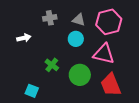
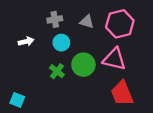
cyan circle: (76, 39) -> (61, 43), moved
green circle: (80, 75) -> (83, 65), moved
cyan square: (32, 91) -> (17, 100), moved

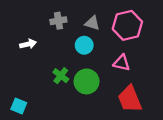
cyan circle: (61, 43) -> (84, 45), moved
pink triangle: (114, 59) -> (122, 63), size x0.7
green circle: (83, 65) -> (87, 81), moved

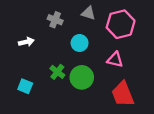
gray cross: (58, 21) -> (55, 20), turned 32
gray triangle: (92, 23) -> (88, 13), moved
cyan square: (19, 106) -> (25, 86), moved

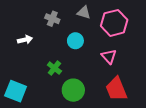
pink triangle: (115, 60) -> (109, 56), turned 35
green circle: (82, 77) -> (73, 90), moved
cyan square: (25, 86) -> (16, 91), moved, size x1.5

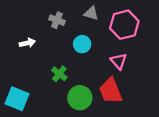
red trapezoid: (116, 89) -> (111, 91), moved

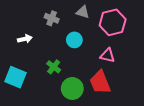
pink triangle: (119, 61) -> (107, 55), turned -35
cyan square: (17, 99) -> (15, 77), moved

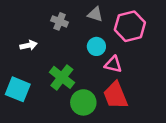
cyan circle: (74, 40) -> (96, 46), moved
pink triangle: (107, 55) -> (113, 64), moved
green cross: (54, 67) -> (62, 77), size x1.5

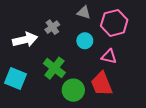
gray cross: (60, 21) -> (52, 27), moved, turned 32
white arrow: (29, 45) -> (25, 40), size x1.6
pink triangle: (113, 64) -> (109, 56), moved

